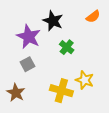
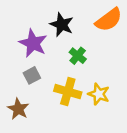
orange semicircle: (93, 17) -> (109, 20), size x1.6
yellow cross: (61, 91) -> (68, 92), moved

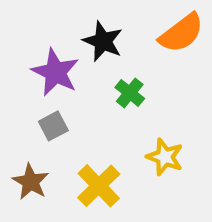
yellow cross: (68, 92) -> (99, 186), moved, turned 30

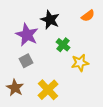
orange semicircle: (181, 33) -> (88, 16), size x0.6
yellow star: (165, 157) -> (80, 63), moved, turned -30

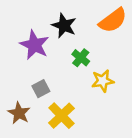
orange semicircle: (88, 16) -> (113, 20), size x1.6
gray square: (26, 61) -> (41, 89), moved

